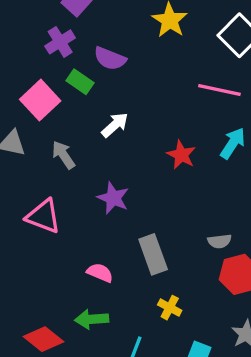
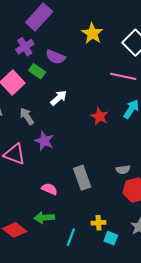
purple star: (113, 198) -> (44, 141), moved
yellow cross: (170, 308) -> (98, 223), moved, turned -32

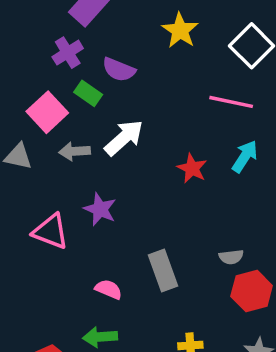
white arrow: (59, 98) -> (124, 138), size x1.4
gray arrow: (27, 116) -> (74, 151), moved, turned -60

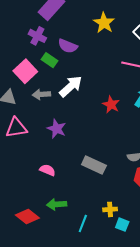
purple cross: (68, 53) -> (37, 36), turned -30
pink triangle: (51, 231) -> (16, 128), moved, turned -30
gray rectangle: (163, 271) -> (94, 165), turned -45
pink semicircle: (109, 289) -> (48, 170), moved

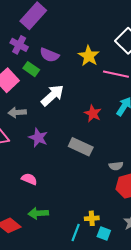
yellow star: (104, 23) -> (89, 56), moved
gray arrow: (41, 94) -> (17, 112), moved
gray rectangle: (94, 165) -> (81, 147), moved
cyan line: (83, 224) -> (76, 232), moved

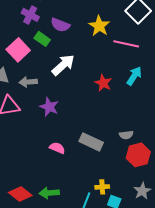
gray rectangle: (81, 147) -> (91, 142), moved
pink semicircle: (29, 179) -> (57, 148), moved
green arrow: (38, 213) -> (49, 193), moved

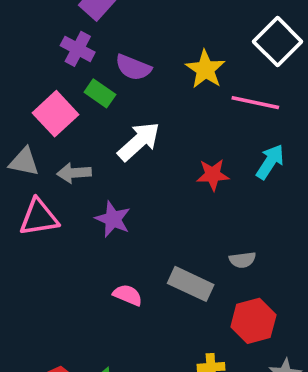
red star: (103, 83) -> (213, 175), turned -30
gray semicircle: (126, 135) -> (242, 260), moved
red hexagon: (138, 155) -> (253, 321), moved

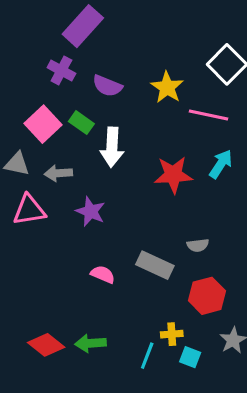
green rectangle: (100, 93) -> (81, 123), moved
white arrow: (139, 141) -> (112, 147), turned 135
red star: (213, 175) -> (173, 175), size x1.4

